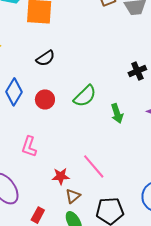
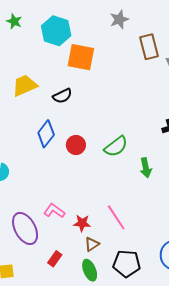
black semicircle: (45, 58) -> (62, 96), moved
pink L-shape: (29, 147) -> (54, 211), moved, turned 100

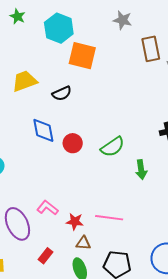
gray star: (119, 19) -> (122, 20), turned 30
blue diamond: (46, 134) -> (43, 130), turned -52
pink line: (116, 217) -> (109, 218), turned -52
brown triangle: (92, 244) -> (83, 243), turned 35

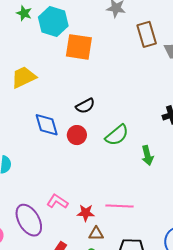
green star: (18, 17) -> (24, 13), moved
black semicircle: (62, 93) -> (85, 106), moved

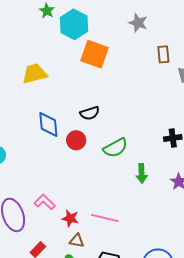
brown rectangle: (147, 34) -> (163, 54), size x0.7

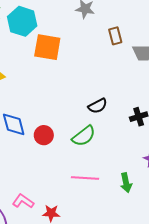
black semicircle: (90, 113) -> (98, 106), moved
green arrow: (142, 173) -> (126, 183), moved
pink line: (105, 218) -> (85, 178), moved

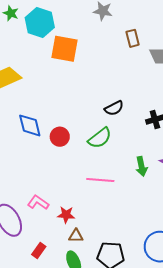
green arrow: (126, 183) -> (141, 166), moved

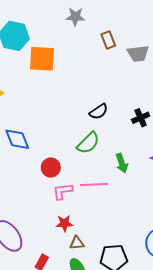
red circle: (60, 137) -> (51, 168), moved
green arrow: (141, 166) -> (122, 163), moved
pink L-shape: (38, 202) -> (63, 191), moved, turned -35

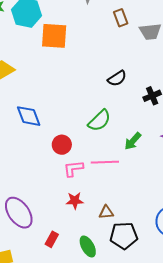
black semicircle: (99, 112) -> (117, 78), moved
green arrow: (122, 163) -> (133, 141), turned 60
brown triangle: (77, 243) -> (106, 212), moved

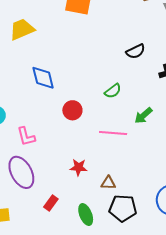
green semicircle: (99, 121) -> (113, 91), size x0.7
pink L-shape: (73, 169) -> (26, 136), moved, turned -105

